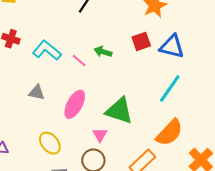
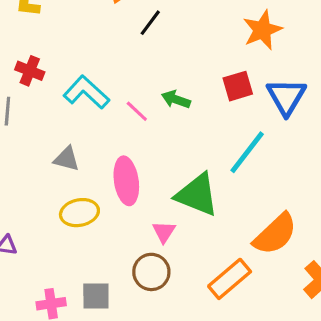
blue triangle: (172, 46) -> (286, 97), turned 44
cyan line: (170, 88) -> (247, 152), moved
pink ellipse: (75, 104) -> (126, 181), turned -40
yellow ellipse: (50, 143) -> (79, 213), moved, turned -65

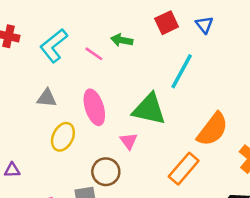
cyan L-shape: (86, 92) -> (54, 46), turned -72
blue triangle: (286, 97) -> (204, 25), size x0.6
yellow ellipse: (79, 213) -> (63, 137), turned -44
brown circle: (151, 272) -> (106, 172), moved

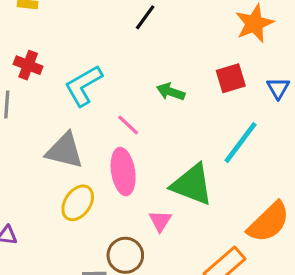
pink line: (94, 54) -> (128, 125), moved
gray triangle: (47, 98) -> (65, 151), size x1.5

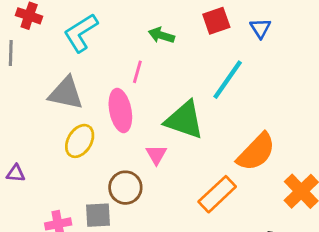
pink line: (128, 125) -> (137, 72), moved, turned 65

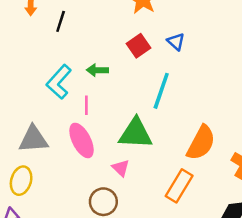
cyan L-shape: (81, 33) -> (59, 82), moved
yellow ellipse: (80, 141) -> (21, 181), moved

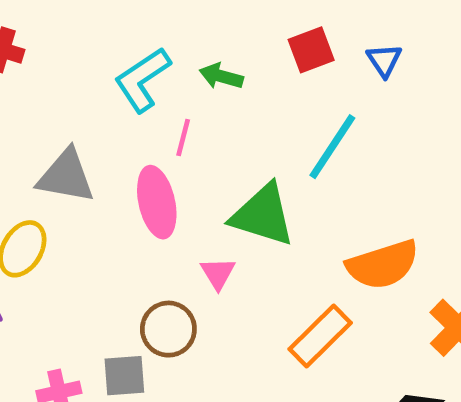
orange semicircle: (201, 143) -> (383, 265), turned 30

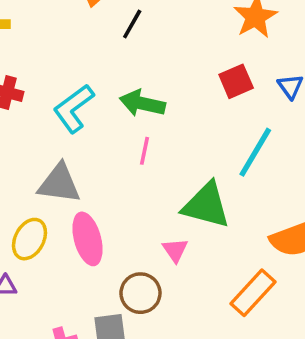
green arrow: (221, 76) -> (142, 103), moved, size x1.4
cyan L-shape: (142, 80) -> (74, 108), moved
pink ellipse: (157, 202) -> (88, 239), moved

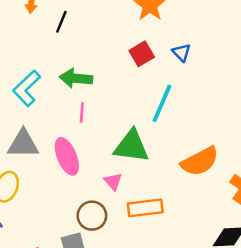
pink ellipse: (88, 239) -> (67, 156), moved
orange rectangle: (253, 293) -> (145, 208), moved, turned 48

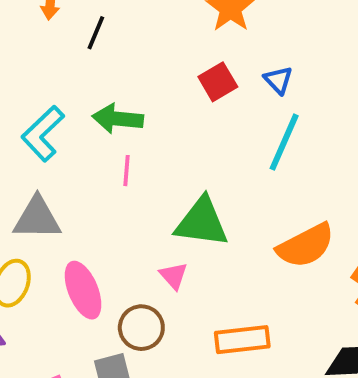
cyan line: (162, 103) -> (284, 142), moved
pink ellipse: (67, 156) -> (83, 290), moved
orange rectangle: (145, 208) -> (242, 340), moved

